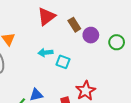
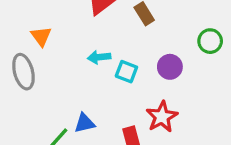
purple circle: (91, 35) -> (170, 67), moved

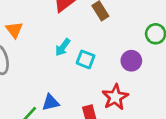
cyan arrow: (99, 57) -> (63, 47), turned -48
purple circle: (170, 67) -> (131, 61), moved

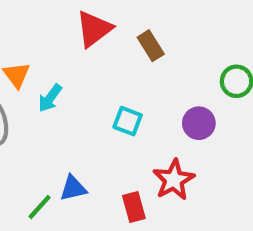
cyan arrow: (63, 47) -> (50, 98), moved

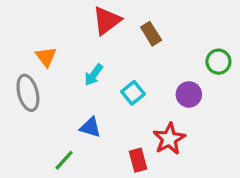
cyan arrow: (50, 98) -> (94, 75), moved
cyan square: (128, 121) -> (133, 93), turned 30
blue triangle: (73, 188) -> (90, 127), moved, turned 30

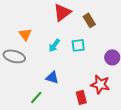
gray ellipse: (28, 93) -> (14, 56), turned -60
cyan square: (133, 93) -> (78, 45), moved, turned 32
red star: (169, 139) -> (100, 84), turned -30

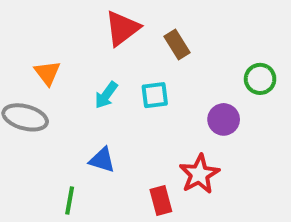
red star: (100, 84) -> (199, 174), turned 30
green line: (36, 97) -> (70, 200), turned -32

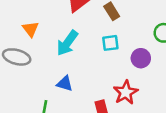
cyan arrow: (106, 95) -> (67, 43), size x1.5
cyan square: (155, 95) -> (110, 43), moved

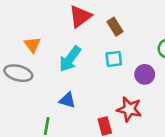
red star: (126, 92) -> (129, 109), turned -30

